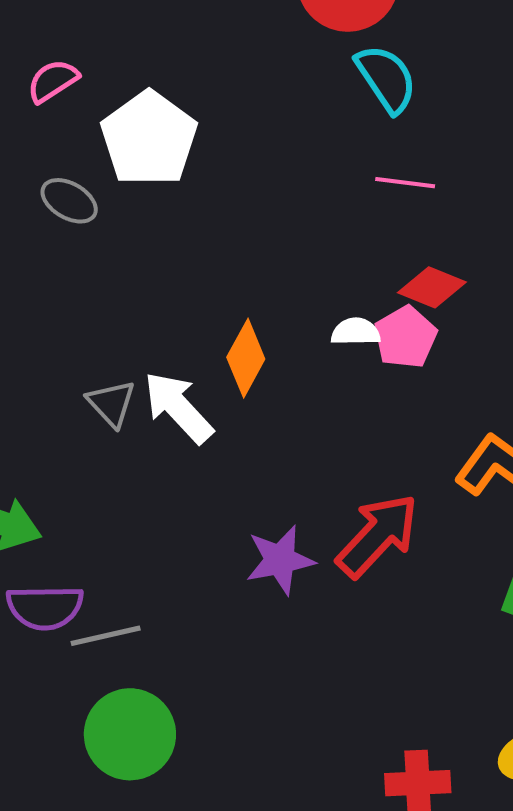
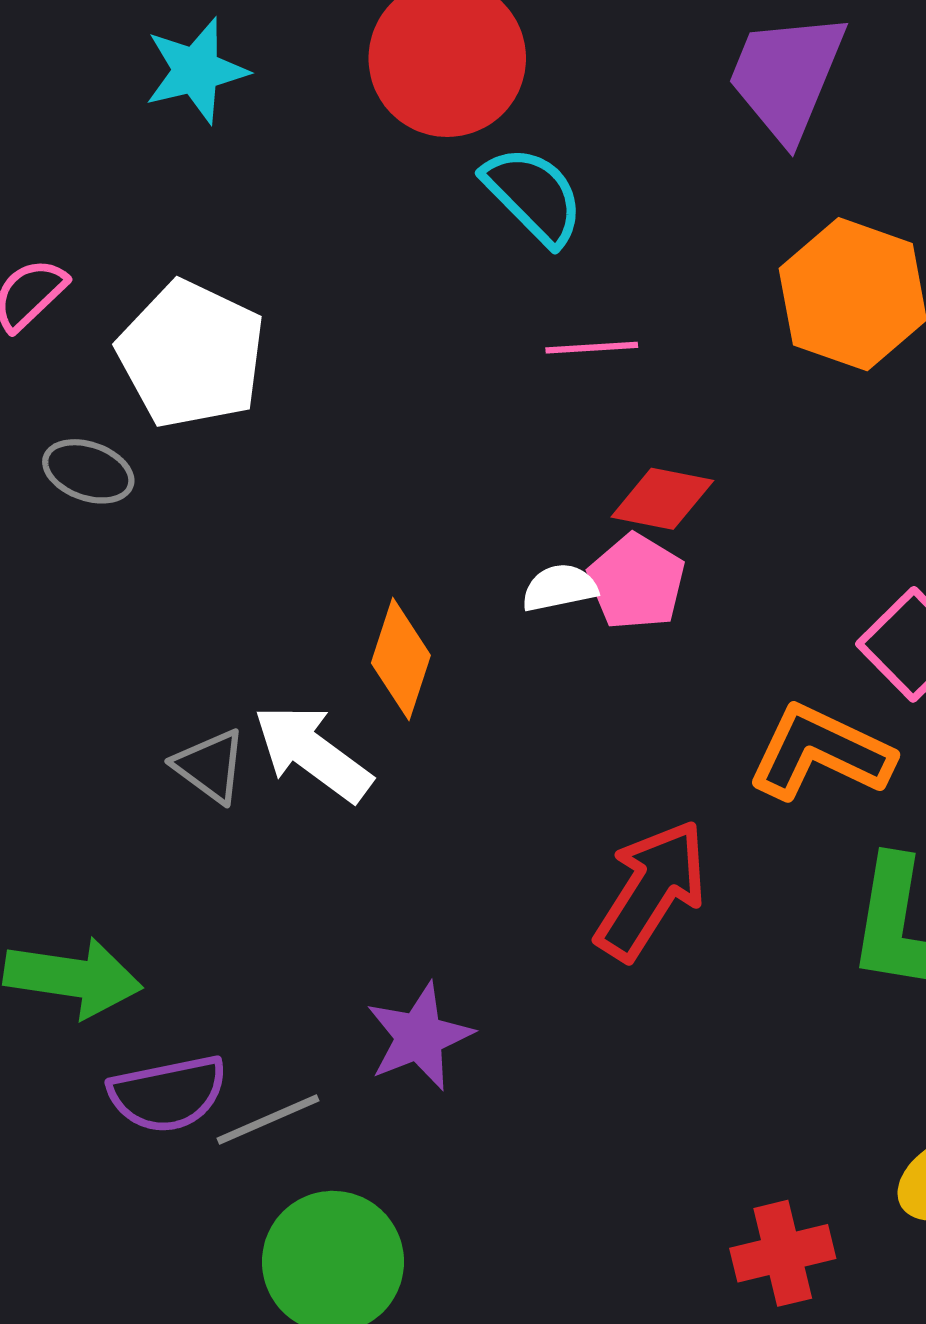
purple star: (280, 560) -> (419, 1037), moved

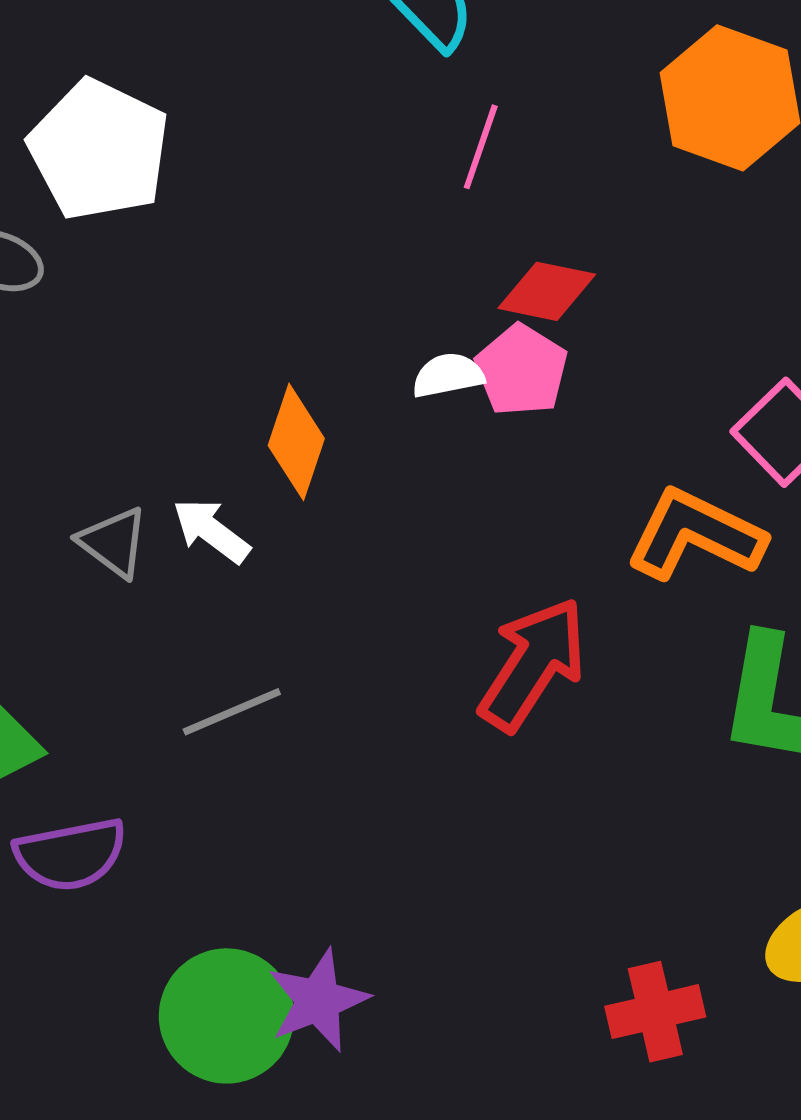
pink line: (592, 348) -> (481, 147), turned -68
white arrow: (313, 753) -> (211, 531), size x0.7
purple star: (419, 1037) -> (318, 1000), moved
gray line: (268, 1120) -> (232, 712), moved

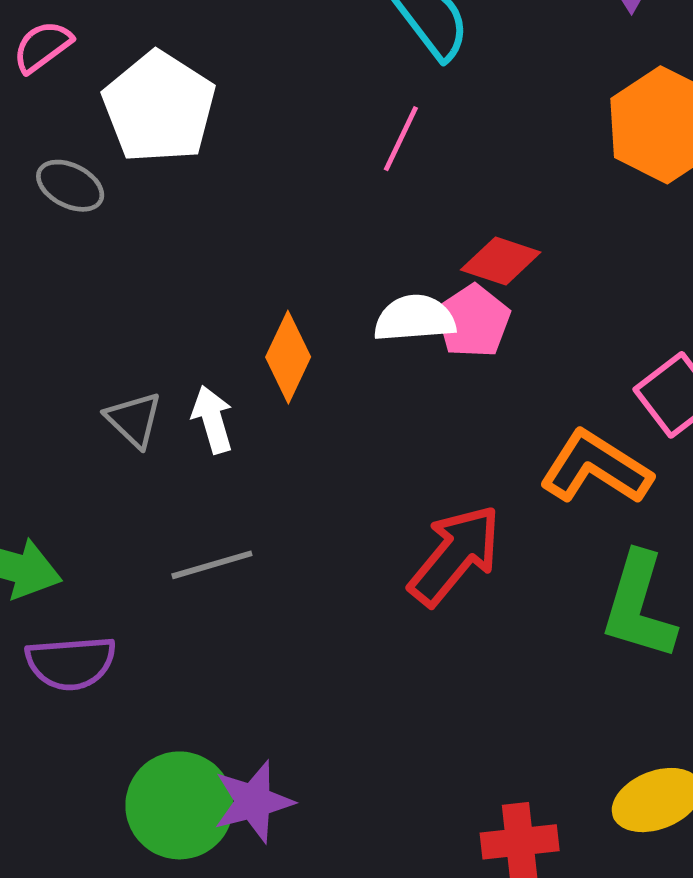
pink line: (481, 147) -> (401, 139), moved
white semicircle: (448, 375) -> (415, 318), size x1.4
white arrow: (211, 531) -> (212, 419), turned 30

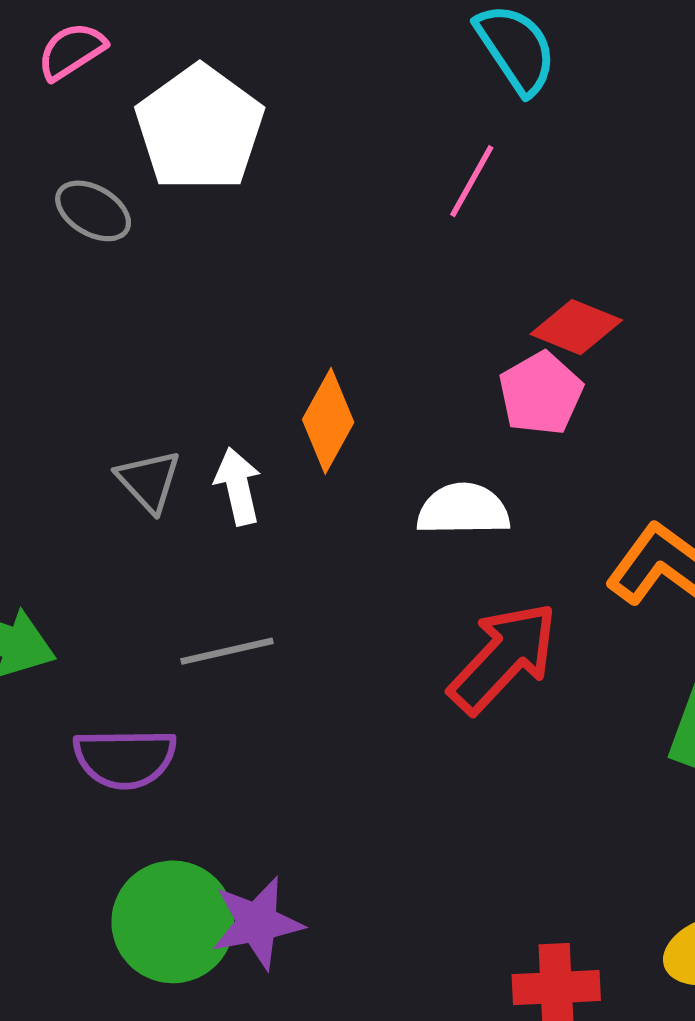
white semicircle: (415, 318) -> (463, 510), moved
purple semicircle: (71, 663) -> (125, 758), moved

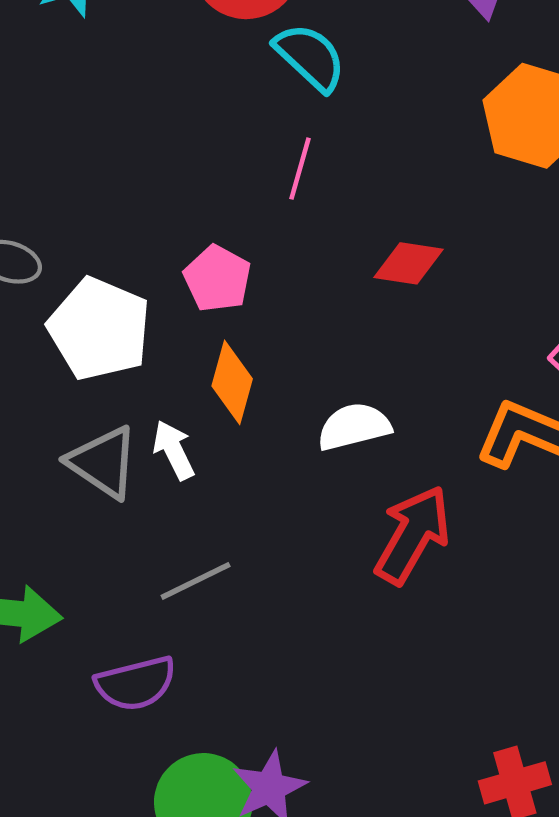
white pentagon: (200, 128) -> (99, 329), moved
pink pentagon: (541, 393) -> (217, 279), moved
gray triangle: (149, 481) -> (103, 462), size x1.4

